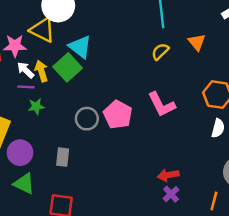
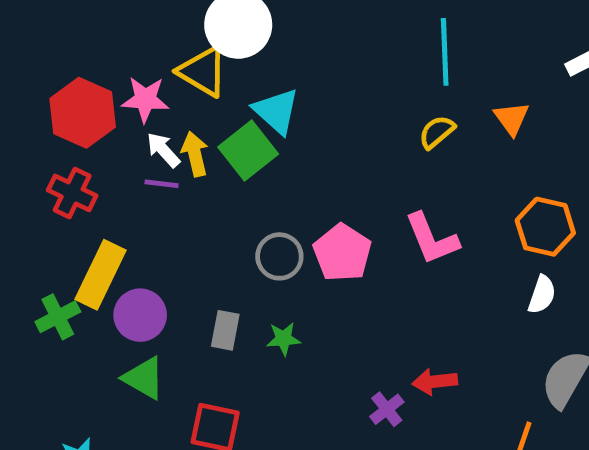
green star: (36, 106) -> (284, 339), moved
purple cross: (171, 194) -> (387, 409), moved

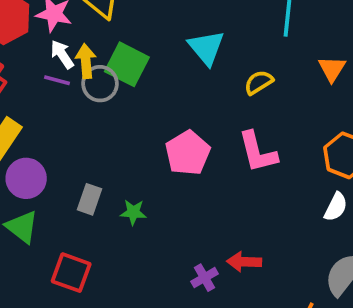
cyan triangle: (276, 111) -> (206, 48), moved
yellow semicircle: (437, 132) -> (259, 82), moved
green square: (248, 151) -> (127, 64), turned -33
gray circle: (279, 256) -> (100, 84), moved

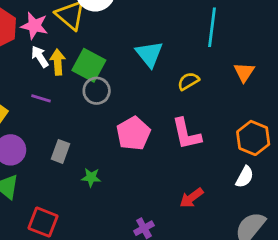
purple line: (57, 80) -> (41, 98), moved
gray circle: (100, 84) -> (97, 91), moved
gray rectangle: (90, 199) -> (60, 151), moved
red arrow: (244, 262) -> (191, 198), moved, turned -40

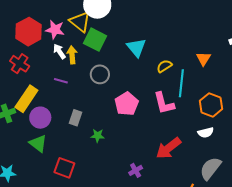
cyan line: (212, 27) -> (181, 83), moved
green square: (89, 65) -> (95, 40), moved
white semicircle: (245, 177) -> (206, 133), turned 49
red arrow: (191, 198) -> (169, 148), size x1.5

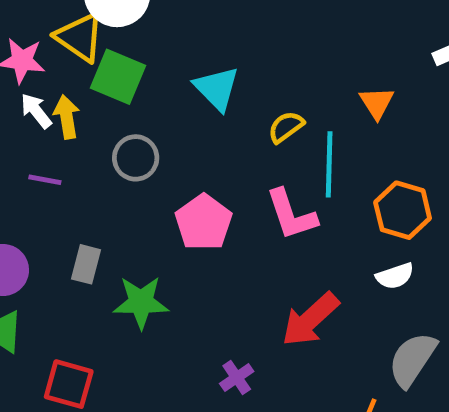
green star: (98, 136) -> (141, 302), size x1.6

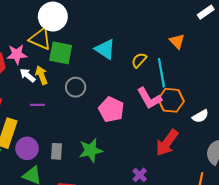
orange hexagon: (403, 210) -> (171, 100), moved
gray rectangle: (86, 264) -> (57, 151), moved

